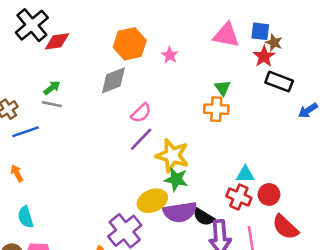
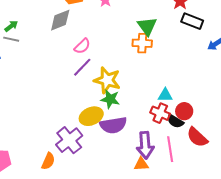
green triangle: (223, 88) -> (147, 26), size x1.5
black semicircle: (204, 217) -> (175, 121), moved

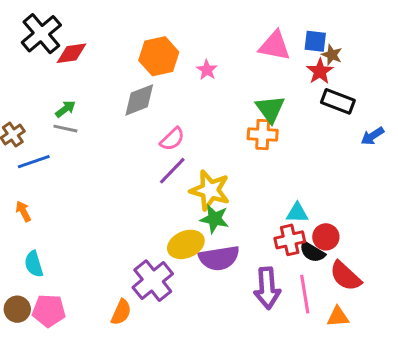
red cross: (160, 113) -> (290, 240), turned -36
orange triangle: (141, 164) -> (338, 317), moved

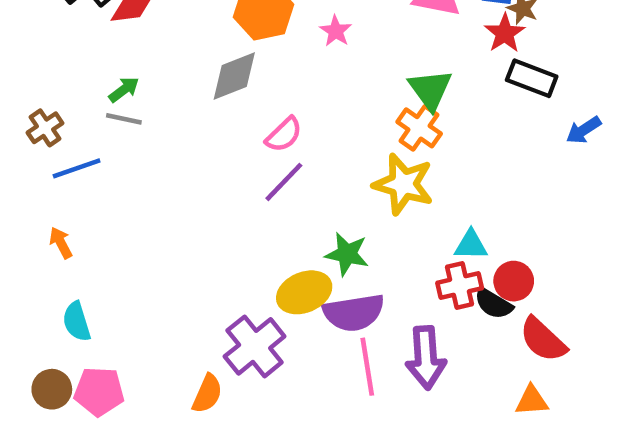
orange cross: (263, 135) -> (419, 128), turned 32
yellow star: (210, 190) -> (403, 184), moved
pink line: (305, 294) -> (367, 367), moved

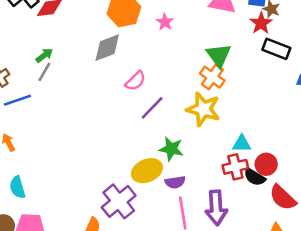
gray line: (124, 119) -> (44, 72), turned -72
purple line: (284, 182) -> (152, 108), moved
purple semicircle: (354, 313) -> (175, 182), size x0.6

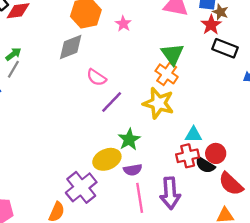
pink semicircle: (135, 81) -> (96, 77), turned 78
green star: (171, 149) -> (129, 139), turned 30

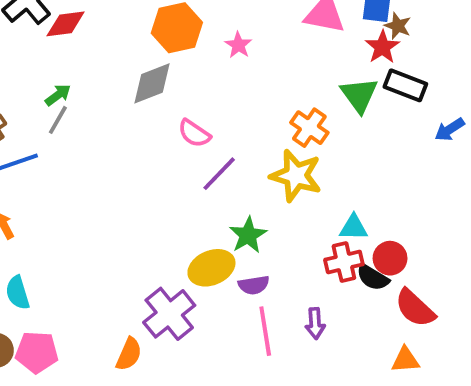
green triangle: (172, 54) -> (359, 95), moved
purple arrow: (170, 193) -> (315, 323), size x0.6

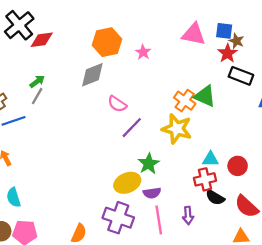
green triangle: (359, 95) -> (205, 96), moved, turned -30
red circle: (390, 258) -> (238, 166), moved
black semicircle: (373, 277) -> (215, 197), moved
purple cross: (169, 314) -> (118, 218), moved, turned -32

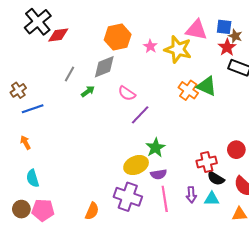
green arrow: (37, 81) -> (88, 91), moved
gray line: (37, 96) -> (69, 74), moved
yellow star: (177, 129) -> (178, 49), moved
cyan triangle: (211, 159) -> (212, 199), moved

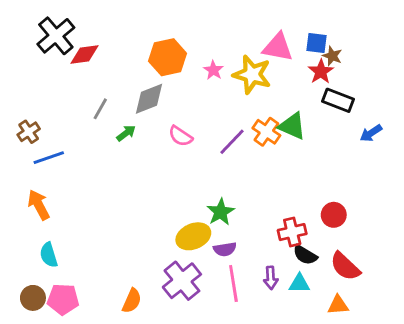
purple line: (140, 115) -> (232, 142), moved
orange arrow: (25, 143) -> (39, 205), size x1.5
purple cross: (128, 197) -> (182, 281), turned 32

